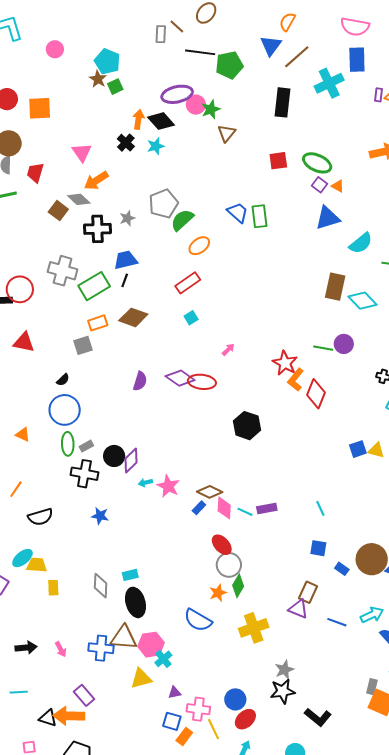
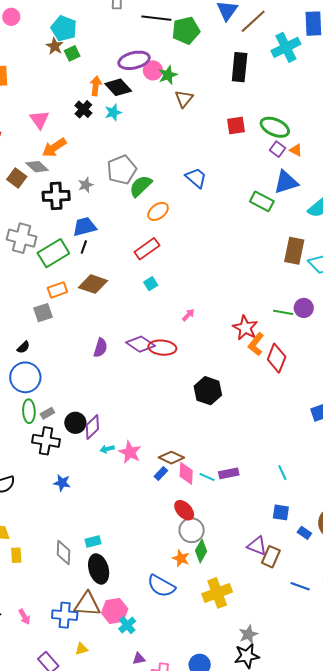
green rectangle: (259, 216) -> (262, 201), moved, turned -55
orange star: (218, 593) -> (181, 558), turned -30
purple triangle: (298, 609) -> (257, 546), moved
yellow triangle: (141, 678) -> (81, 649), moved, size x0.6

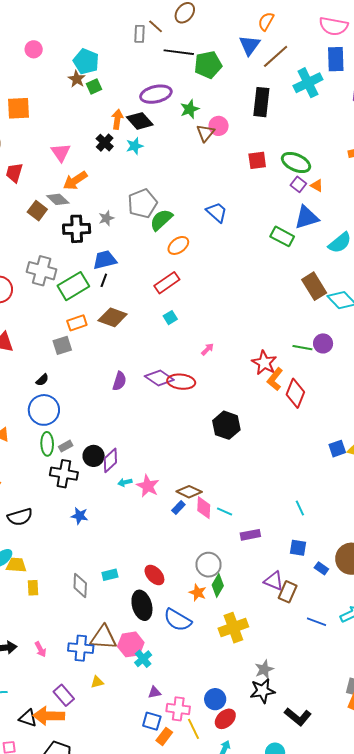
pink circle: (153, 70) -> (219, 126), moved
brown rectangle: (294, 251) -> (314, 286), turned -44
purple rectangle: (229, 473) -> (250, 535), moved
red ellipse: (184, 510) -> (154, 575), moved
black ellipse: (99, 569) -> (142, 605), moved

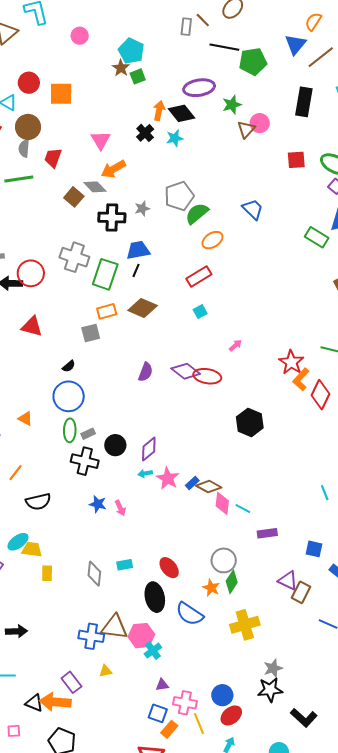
green rectangle: (73, 286) -> (105, 274), turned -44
purple diamond: (110, 460) -> (149, 449), moved
blue rectangle: (178, 508) -> (192, 483), moved
cyan line: (300, 508) -> (325, 493), moved
pink arrow: (40, 649) -> (120, 508), moved

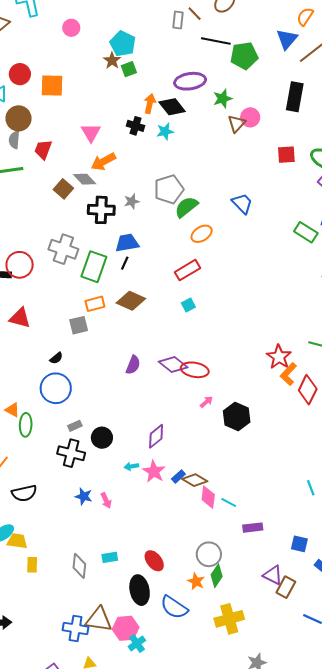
black cross: (145, 133) -> (136, 126), turned -30
pink arrow: (235, 345) -> (206, 402), moved
green ellipse: (70, 430) -> (26, 425), moved
purple diamond: (149, 449) -> (156, 436), moved

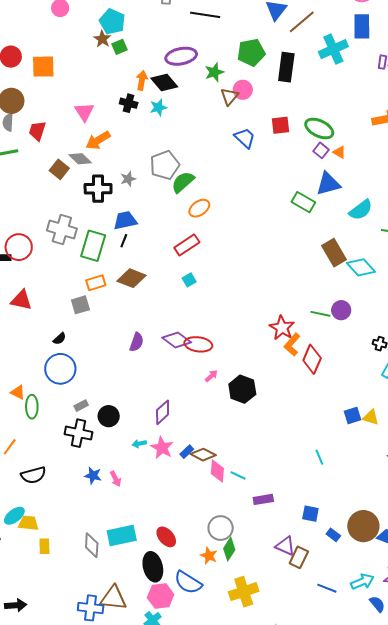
green pentagon: (244, 56) -> (251, 52), moved
blue trapezoid: (242, 203) -> (245, 138), moved
cyan rectangle: (110, 557) -> (122, 535), size x1.8
pink hexagon: (126, 628) -> (161, 596), moved

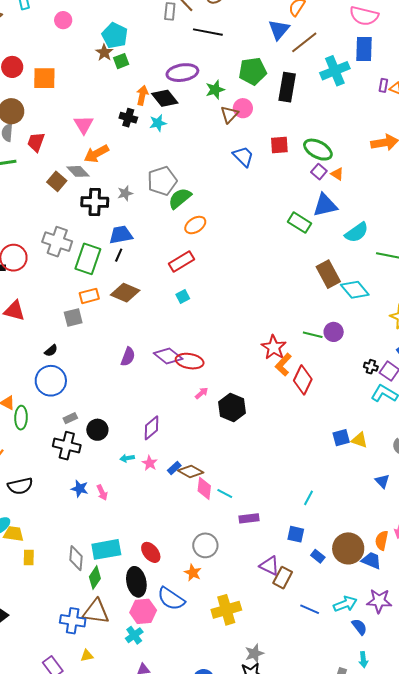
pink star: (162, 448) -> (150, 463), size x0.7
cyan line: (319, 457) -> (308, 498), moved, turned 49
green diamond: (229, 549) -> (95, 578), moved

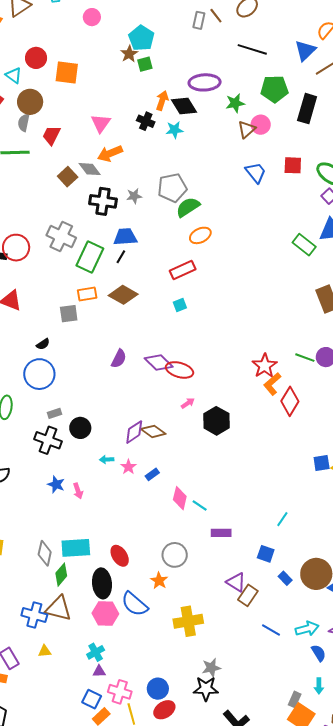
black line: (208, 32) -> (252, 49), moved
brown diamond: (191, 471) -> (153, 431), moved
cyan cross: (134, 635) -> (96, 652), moved

